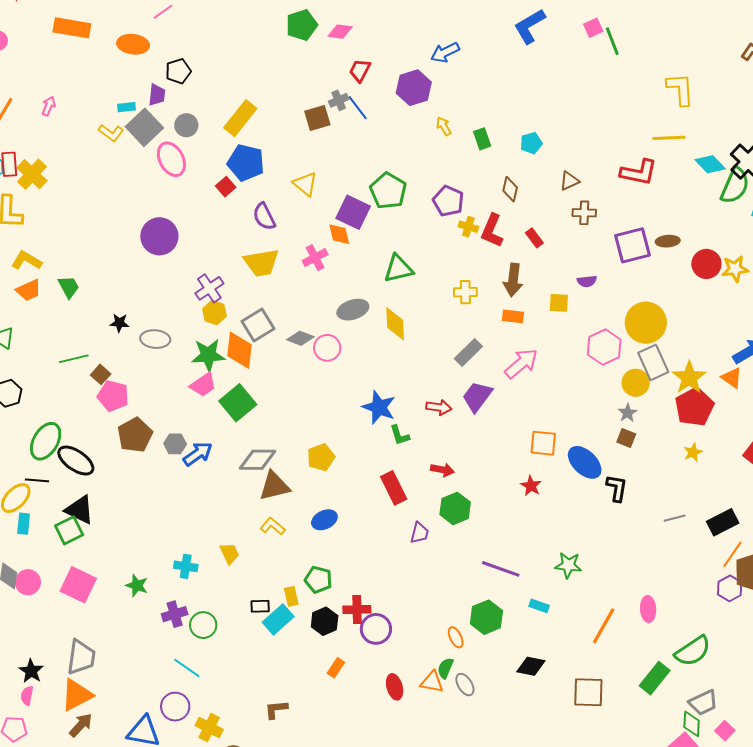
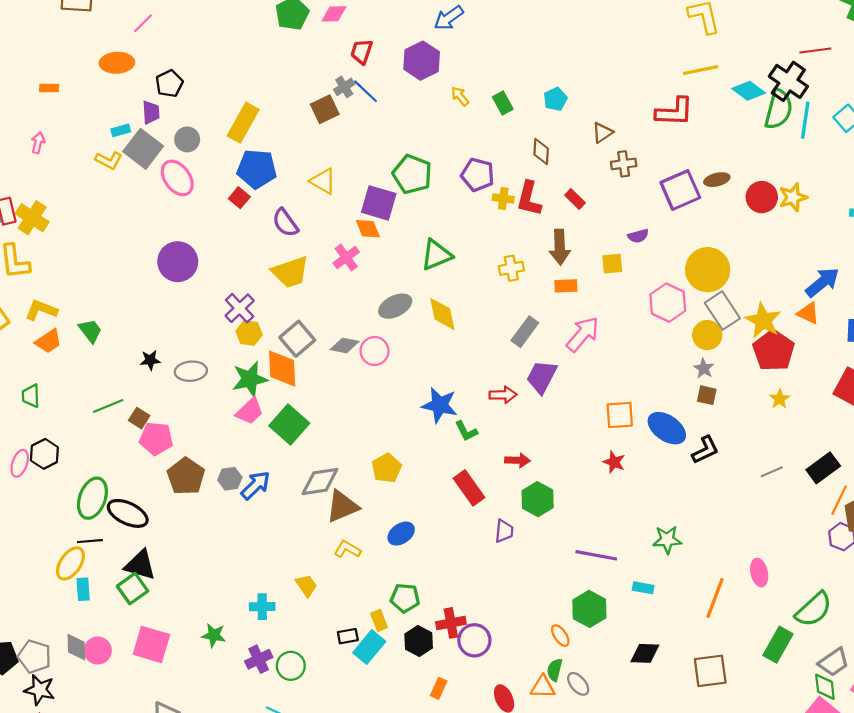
orange rectangle: (72, 28) -> (49, 88), moved, size x0.5
black L-shape: (617, 488) -> (705, 450), turned 64

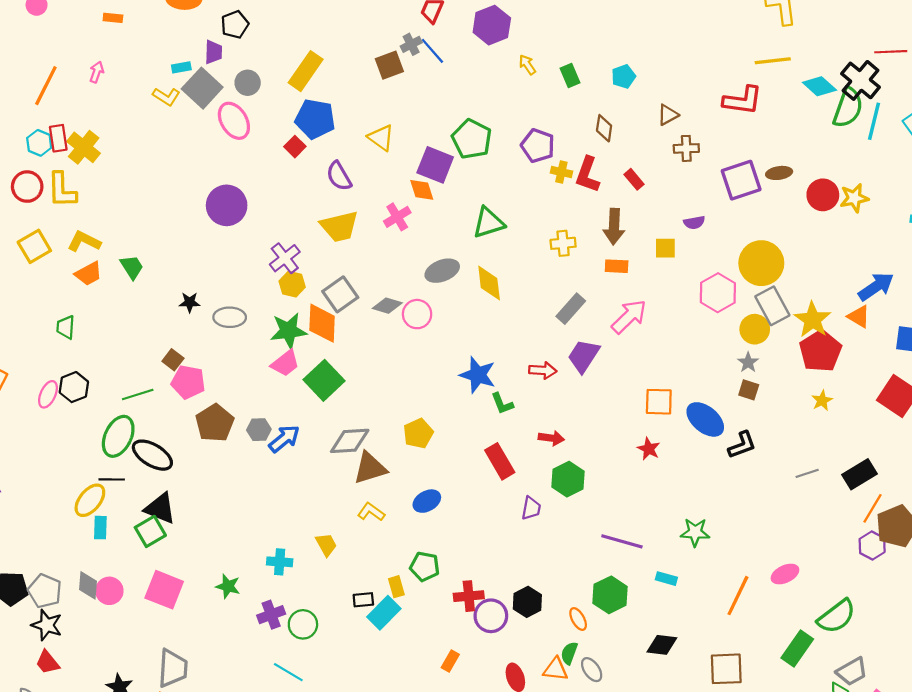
green line: (108, 406) -> (138, 395), moved
pink ellipse: (759, 573) -> (785, 574), turned 72
black hexagon: (419, 641) -> (527, 602), moved

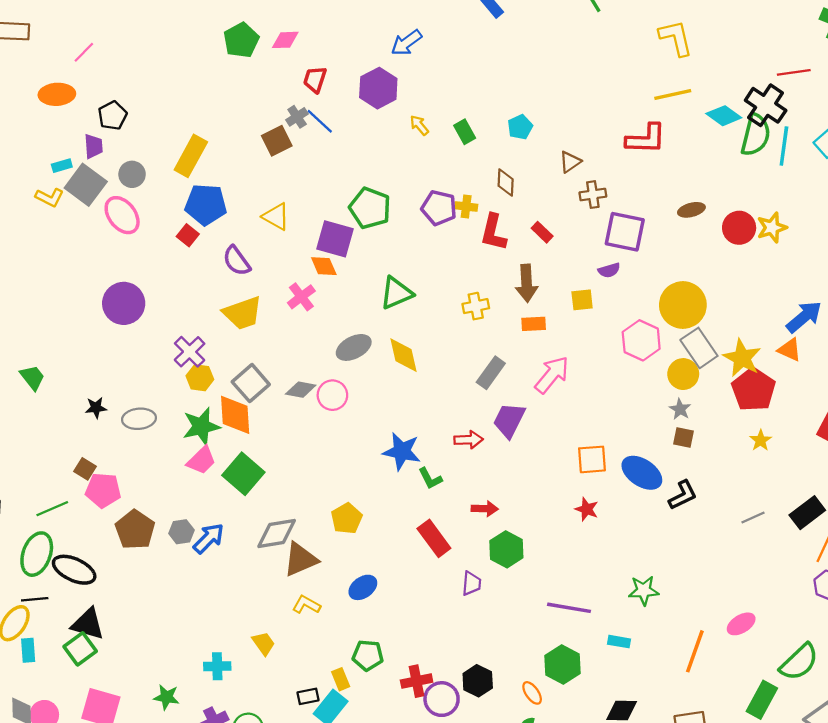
yellow cross: (561, 172) -> (466, 207), moved
purple square: (741, 180) -> (625, 232), moved, turned 36

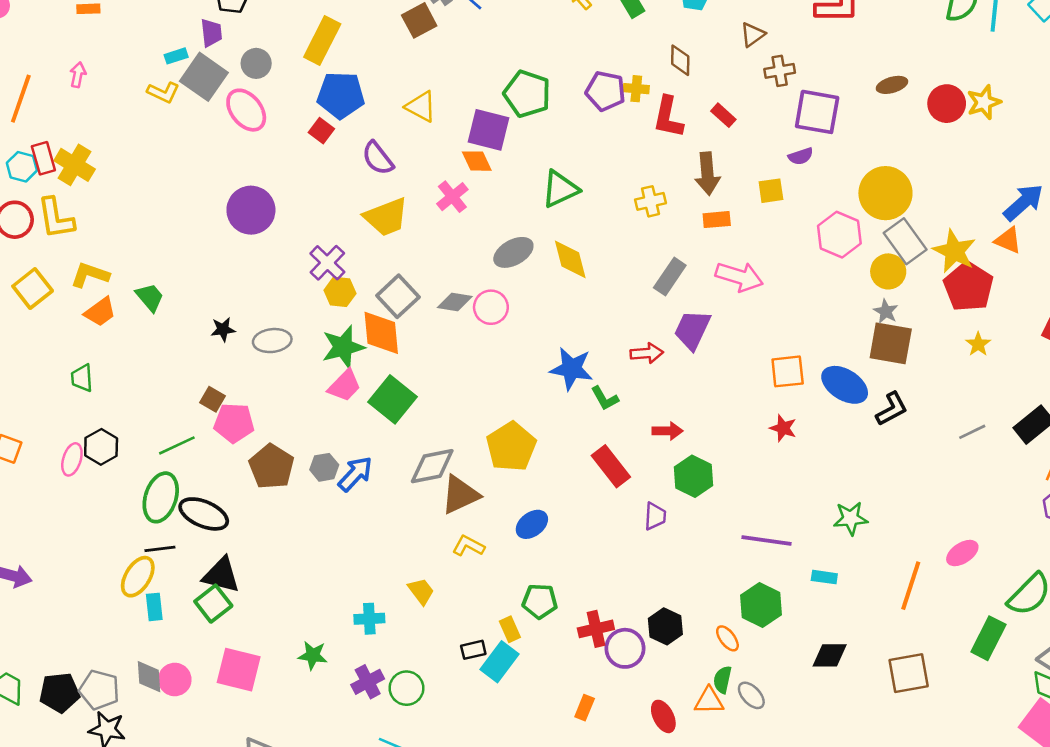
pink arrow: (552, 375) -> (739, 277), turned 69
brown square: (684, 437) -> (891, 343), size x1.8
yellow pentagon: (347, 518) -> (511, 447), size x1.4

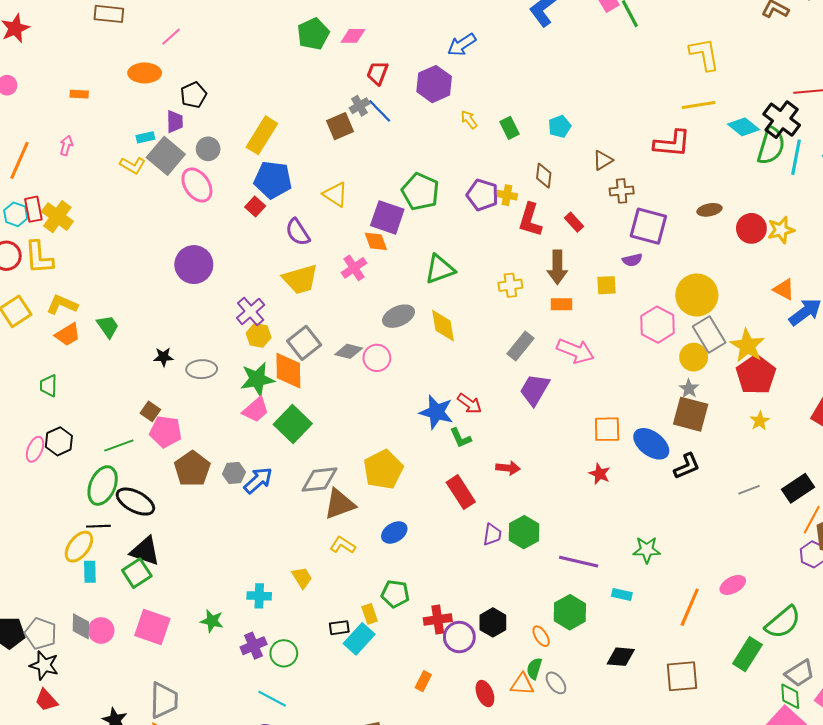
orange triangle: (1008, 240) -> (784, 289), moved
red arrow: (647, 353) -> (469, 404), moved, turned 35
green hexagon: (694, 476) -> (524, 532), moved

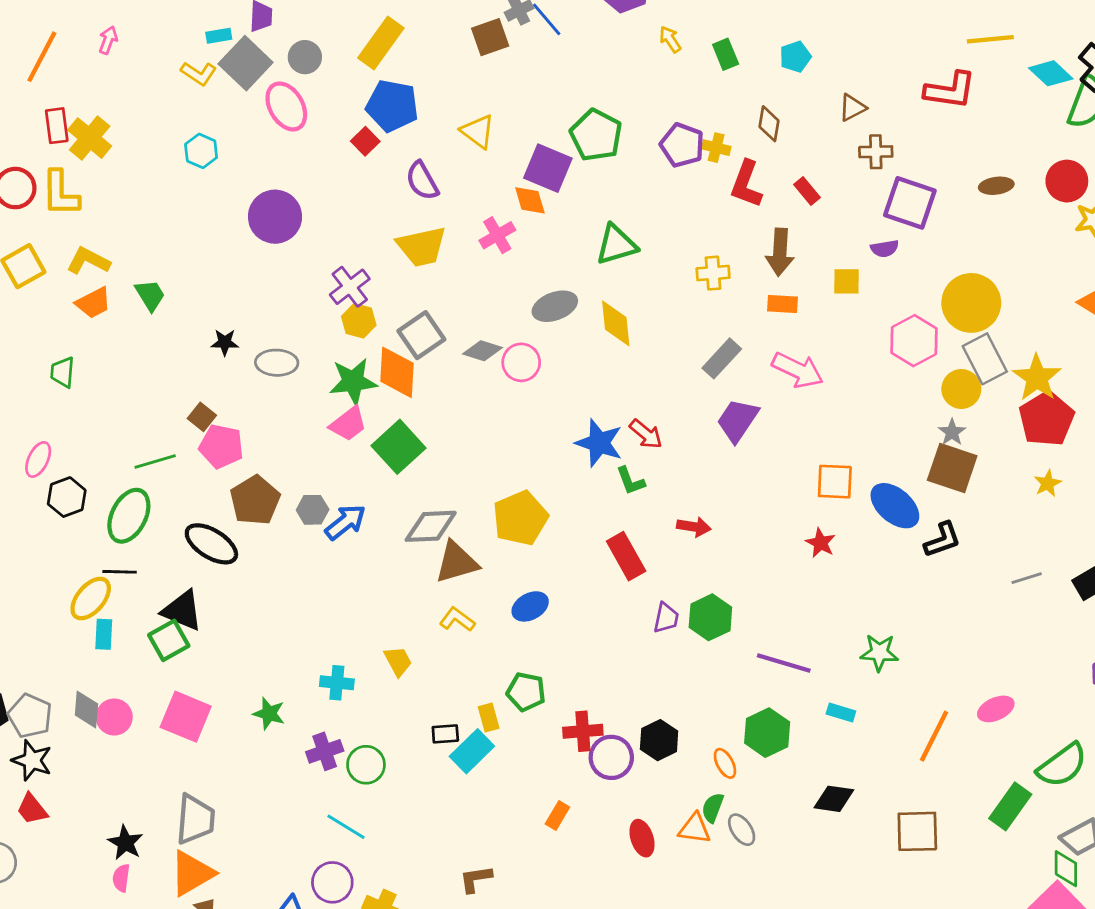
cyan hexagon: (16, 214) -> (201, 151), moved
red circle: (751, 228) -> (1067, 181), moved
black hexagon: (59, 441) -> (67, 497), moved
black ellipse: (135, 502) -> (211, 544), moved

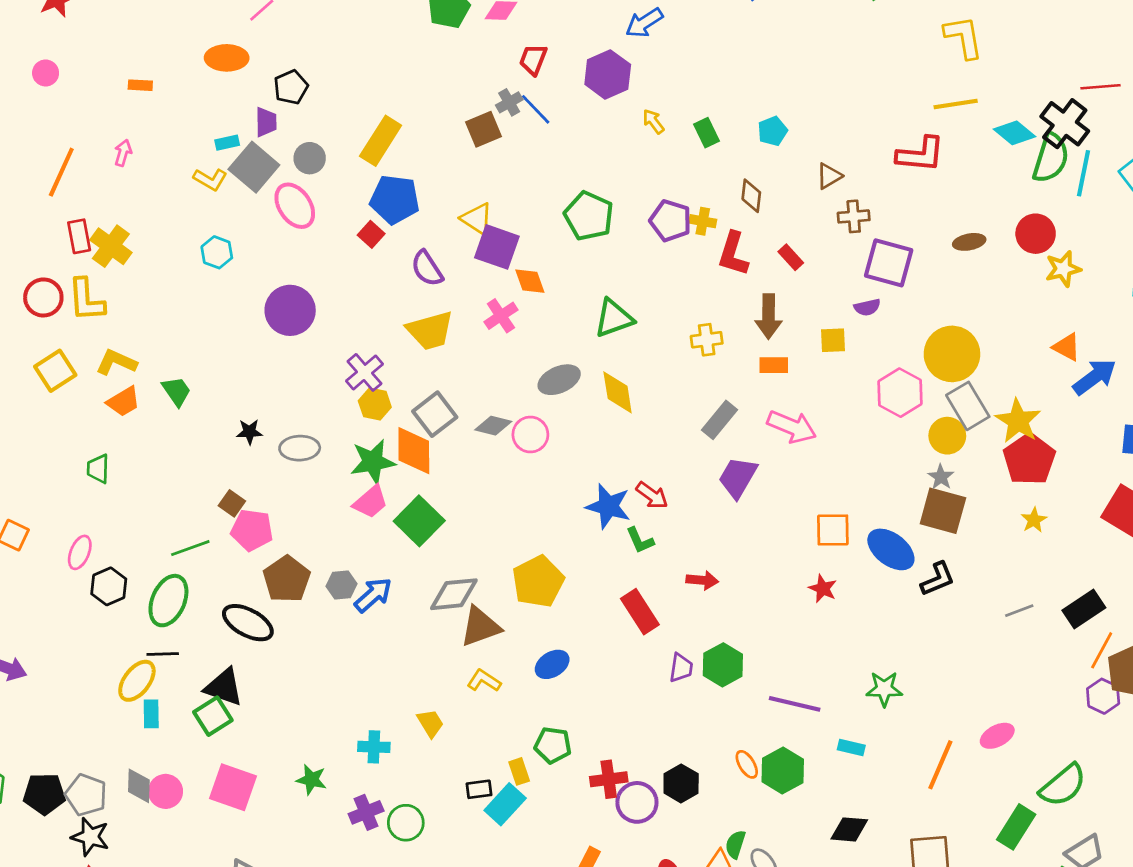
purple square: (548, 168) -> (497, 247), moved
orange ellipse: (725, 763) -> (747, 764), moved

